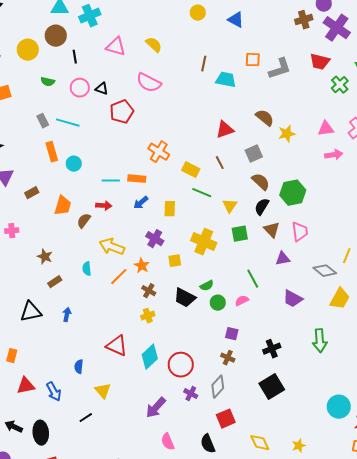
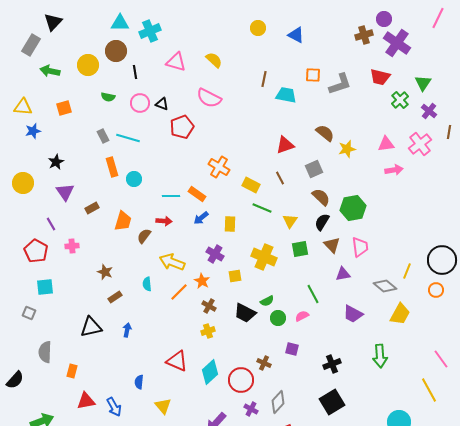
orange rectangle: (137, 179) -> (197, 194), turned 30
brown cross: (228, 358) -> (264, 363), moved

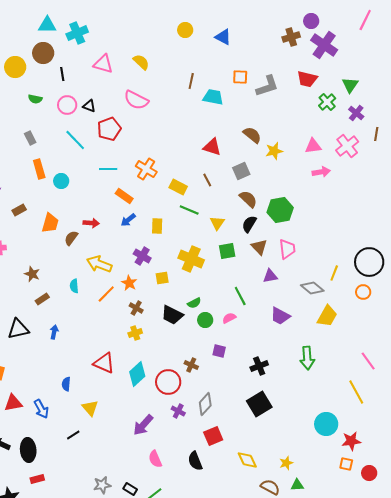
cyan line: (128, 138) -> (75, 140), moved, turned 30
red triangle: (285, 145) -> (212, 147), turned 36
cyan line: (171, 196) -> (108, 169), moved

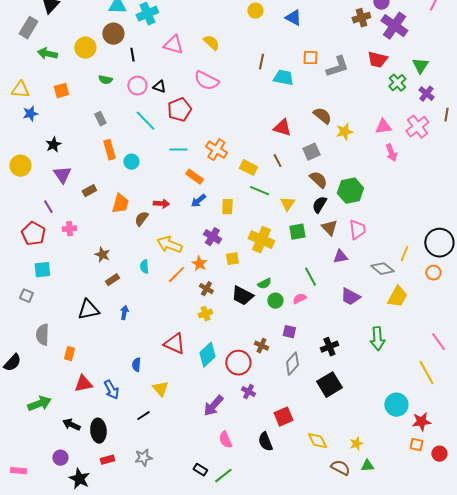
pink arrow: (321, 172) -> (391, 153), turned 78
gray diamond: (205, 404) -> (292, 364), moved
gray star: (102, 485) -> (143, 458), moved

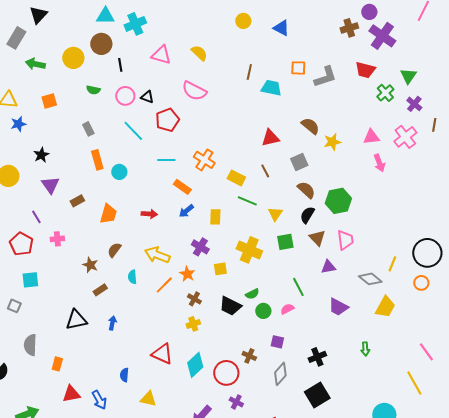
red triangle: (282, 128) -> (270, 138), turned -30
brown semicircle: (141, 219) -> (114, 250), moved
green arrow: (377, 339) -> (365, 349), size x0.6
yellow triangle: (160, 389) -> (148, 399), turned -36

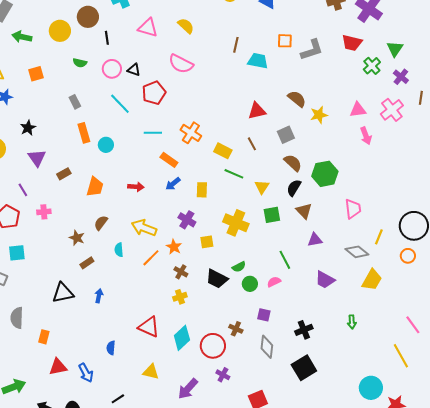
pink trapezoid: (345, 240) -> (353, 209), moved
gray diamond: (280, 374) -> (267, 347), turned -35
yellow triangle: (148, 399) -> (151, 372), moved

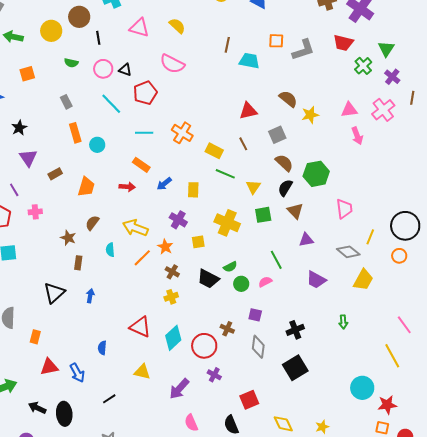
orange rectangle: (169, 160) -> (141, 165), moved
brown rectangle: (87, 263) -> (78, 263), turned -48
black triangle: (63, 293) -> (54, 293), turned -30

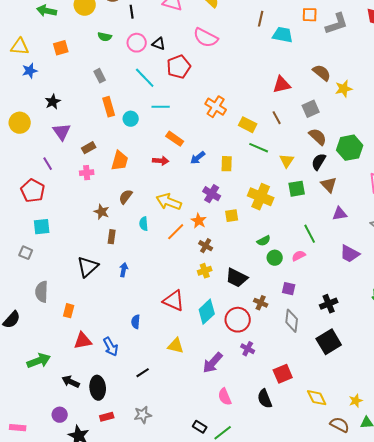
cyan line: (144, 133) -> (161, 107), moved
pink cross: (35, 212) -> (87, 173), moved
black trapezoid: (208, 279) -> (237, 278), moved

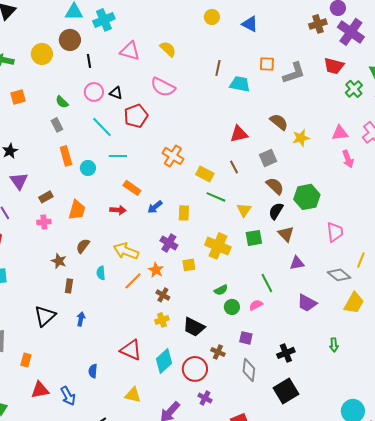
green semicircle: (105, 37) -> (62, 102), moved, turned 32

